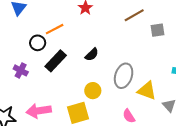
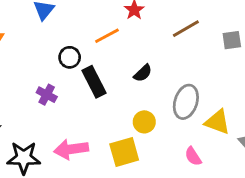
brown line: (134, 15) -> (186, 29), moved
orange line: (55, 29) -> (107, 36), moved
black rectangle: (56, 61) -> (94, 82), turned -70

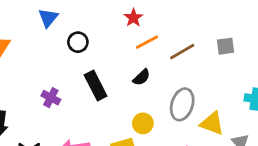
brown line: (186, 29) -> (182, 52), moved
orange line: (107, 36) -> (147, 42), moved
black circle: (70, 57) -> (78, 42), moved

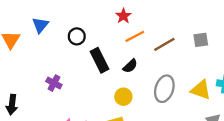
blue triangle: (48, 18) -> (40, 25), moved
black rectangle: (96, 85) -> (99, 60), moved
yellow circle: (143, 123) -> (123, 97), moved
yellow triangle: (212, 123) -> (201, 90), moved

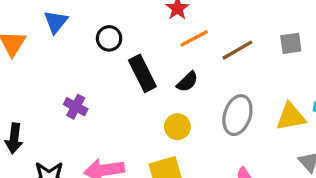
yellow triangle: (201, 90) -> (291, 117), turned -30

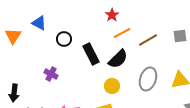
blue triangle: (56, 22) -> (39, 23), turned -42
black circle: (109, 38) -> (64, 39), moved
black semicircle: (187, 82) -> (118, 59), size x1.5

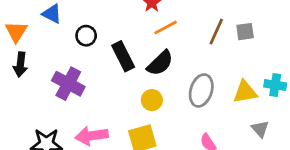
brown line: (148, 40) -> (216, 32), moved, turned -36
purple cross: (51, 74) -> (68, 84), size x1.6
black arrow: (14, 93) -> (20, 64), moved

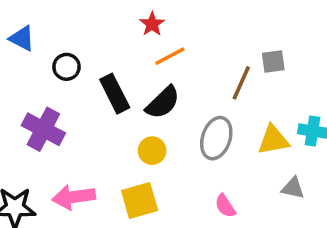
brown line: (216, 32) -> (241, 83), moved
gray triangle: (260, 129) -> (293, 188), turned -36

